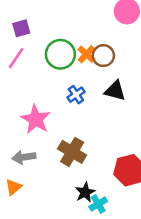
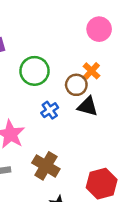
orange cross: (86, 54) -> (91, 71), moved
brown circle: (103, 56) -> (76, 85), moved

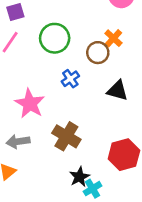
black triangle: (88, 106) -> (117, 91), moved

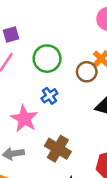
blue cross: (70, 79) -> (49, 96), moved

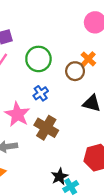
brown cross: (58, 149) -> (46, 128), moved

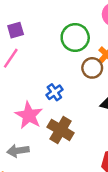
green circle: (38, 59) -> (75, 37), moved

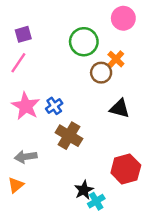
blue cross: (54, 92) -> (54, 106), moved
pink star: (29, 115) -> (26, 106), moved

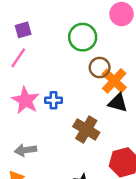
orange cross: (116, 59) -> (114, 81), moved, size x1.5
blue cross: (54, 106) -> (53, 100), turned 35
brown cross: (69, 136) -> (86, 129), moved

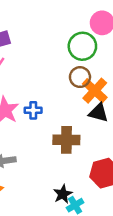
green circle: (83, 37) -> (82, 46), moved
brown cross: (86, 129) -> (66, 140), turned -30

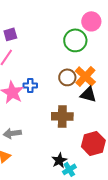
brown circle: (80, 77) -> (67, 77), moved
blue cross: (33, 110) -> (30, 85), moved

